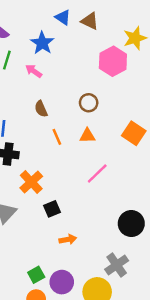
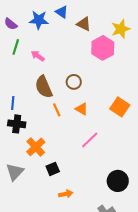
brown triangle: (90, 21) -> (84, 24), moved
blue star: (42, 43) -> (39, 20), moved, turned -30
brown circle: (89, 103) -> (74, 82), moved
brown semicircle: (41, 109) -> (44, 87), size x1.6
orange triangle: (87, 136) -> (82, 109), turned 32

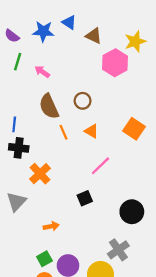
black square: (53, 169) -> (85, 198), moved
orange arrow: (66, 194) -> (51, 226), moved

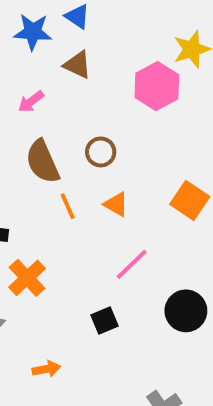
brown triangle: (94, 36) -> (77, 65), moved
pink arrow: (42, 72) -> (31, 102), turned -72
black circle: (132, 212) -> (186, 311), moved

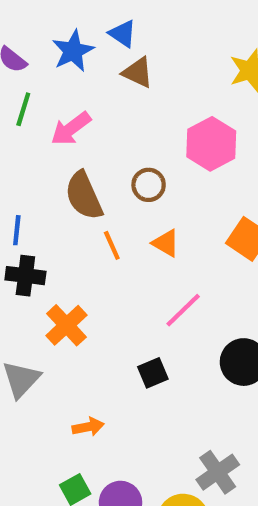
blue star: (33, 32) -> (73, 51), turned -30
brown triangle: (77, 65) -> (138, 73), moved
pink hexagon: (157, 86) -> (211, 144), moved
pink arrow: (31, 102) -> (71, 129), size x1.4

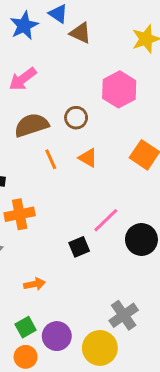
brown triangle: (138, 73) -> (81, 33), moved
brown semicircle: (84, 196) -> (32, 125), turned 96
pink line: (183, 310) -> (106, 220), moved
orange cross: (66, 325) -> (20, 214), turned 32

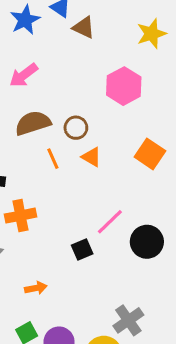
brown circle: (76, 118) -> (76, 128), moved

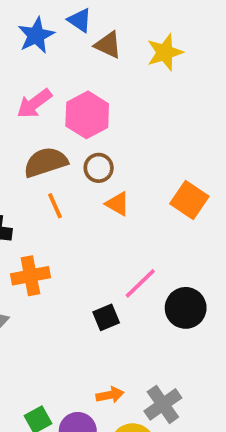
yellow star: (151, 34) -> (165, 52), moved
pink hexagon: (124, 86) -> (87, 115), moved
orange line: (53, 159) -> (55, 206), moved
orange arrow: (36, 288) -> (110, 395), moved

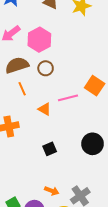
orange triangle: (118, 204) -> (45, 109), moved
pink line: (140, 283) -> (68, 98), moved, turned 30
orange arrow: (110, 395) -> (52, 191), turned 32

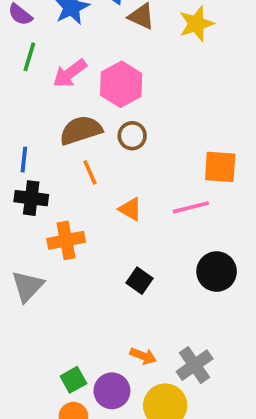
orange square: (95, 86) -> (220, 167), turned -30
pink line: (68, 98) -> (191, 207), moved
black square: (50, 149) -> (139, 281), turned -32

